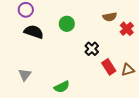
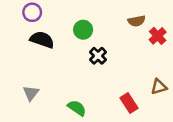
black cross: (92, 49) -> (98, 56), moved
red rectangle: (109, 67) -> (129, 103), moved
green semicircle: (62, 87) -> (77, 108), turned -119

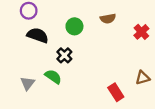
brown semicircle: (137, 21) -> (108, 19), moved
black cross: (98, 56) -> (64, 55), moved
green semicircle: (77, 108) -> (53, 77), moved

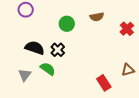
black semicircle: (38, 35) -> (35, 48), moved

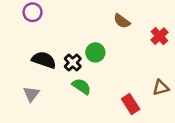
brown semicircle: (97, 17) -> (122, 21), turned 48
green circle: (67, 24) -> (95, 52), moved
green semicircle: (48, 69) -> (82, 86), moved

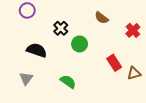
black cross: (73, 63) -> (61, 28), moved
green semicircle: (82, 86) -> (68, 82), moved
red rectangle: (131, 104) -> (114, 63), moved

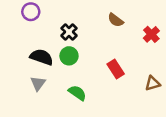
green circle: (80, 44) -> (69, 56), moved
red rectangle: (114, 63) -> (116, 69), moved
gray triangle: (26, 79) -> (38, 83), moved

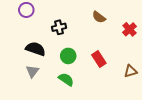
black cross: (69, 32) -> (59, 27), turned 32
green circle: (69, 56) -> (68, 56), moved

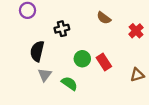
black semicircle: (36, 49) -> (37, 51), turned -96
green circle: (68, 56) -> (82, 59), moved
gray triangle: (32, 71) -> (45, 75), moved

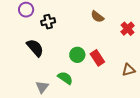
black cross: (62, 29) -> (48, 22), moved
black semicircle: (37, 51) -> (35, 48), turned 126
gray triangle: (45, 75) -> (42, 87), moved

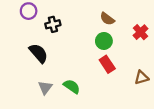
green circle: (77, 55) -> (104, 41), moved
gray triangle: (42, 87) -> (45, 88), moved

